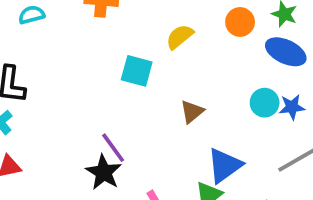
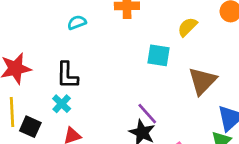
brown triangle: (192, 112) -> (202, 81), size x1.6

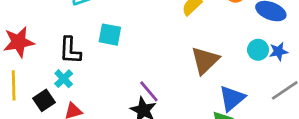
cyan square: (159, 55) -> (110, 35), moved
black square: (30, 127) -> (44, 100), moved, turned 30

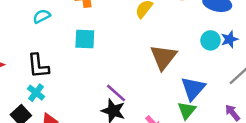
cyan square: (110, 35) -> (85, 39), moved

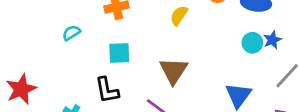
brown triangle: (163, 57) -> (174, 71), moved
black L-shape: (38, 66) -> (107, 90), moved

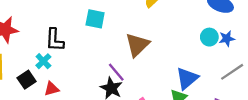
black L-shape: (107, 90) -> (55, 40), moved

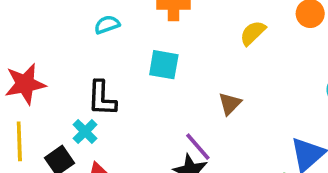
brown triangle: (137, 45) -> (230, 104), size x0.6

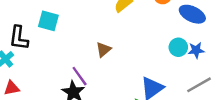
cyan square: (164, 65) -> (48, 21), moved

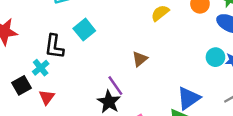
cyan square: (48, 21) -> (84, 30), turned 35
red triangle: (12, 88) -> (47, 97), turned -42

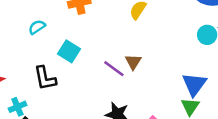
cyan cross: (41, 68) -> (17, 107), moved, turned 35
purple line: (115, 86) -> (114, 69), moved

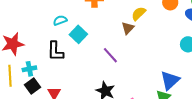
cyan semicircle: (37, 27) -> (60, 20), moved
brown triangle: (133, 62) -> (128, 28), moved

